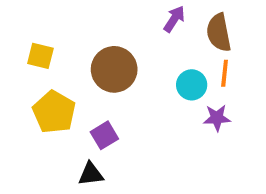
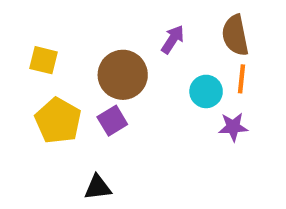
purple arrow: (174, 19) -> (173, 39), moved
purple square: (104, 135) -> (112, 121), moved

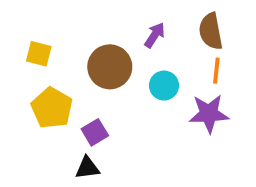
cyan circle: (206, 91) -> (164, 86), moved
purple square: (112, 121) -> (95, 132), moved
purple star: (233, 127) -> (209, 114), size x1.5

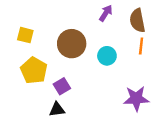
purple arrow: (155, 35) -> (106, 13), moved
purple star: (209, 114) -> (136, 98), moved

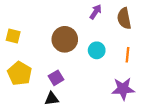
yellow square: (25, 35) -> (13, 36), moved
orange line: (141, 46) -> (128, 55), moved
yellow pentagon: (34, 70) -> (20, 73), moved

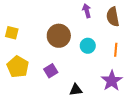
purple arrow: (96, 12) -> (87, 11), turned -48
purple star: (123, 89) -> (112, 81), turned -30
black triangle: (52, 99) -> (76, 90), moved

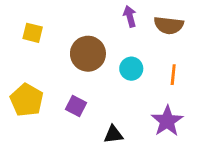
brown semicircle: (113, 17) -> (169, 25), turned -72
yellow square: (12, 33) -> (33, 33), moved
purple square: (51, 71) -> (76, 106), turned -32

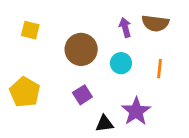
purple arrow: (130, 16) -> (125, 27), moved
purple square: (76, 106) -> (82, 95), moved, turned 30
purple star: (167, 121) -> (136, 111), moved

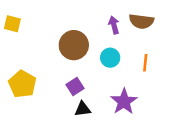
yellow square: (30, 30) -> (12, 24), moved
black triangle: (104, 124) -> (83, 109), moved

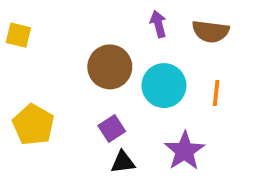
purple arrow: (114, 25) -> (158, 24), moved
cyan circle: (110, 58) -> (164, 86), size x1.5

